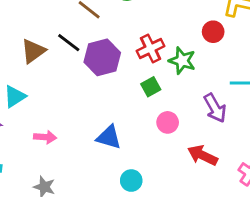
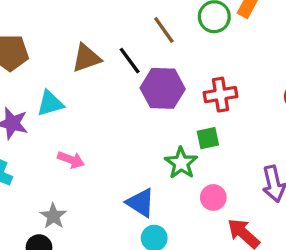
green star: (182, 61) -> (181, 163), moved
pink circle: (168, 122) -> (213, 197), moved
blue triangle: (109, 137) -> (141, 203), moved

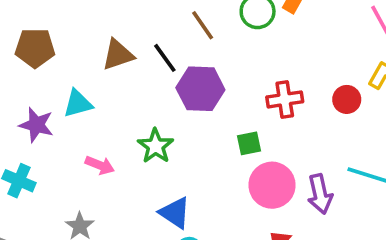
red cross: (220, 95) -> (285, 99), moved
green star: (181, 163) -> (155, 146), moved
pink circle: (213, 197) -> (272, 185), moved, size x1.6

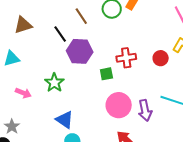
brown triangle: (118, 55) -> (23, 25), moved
green square: (249, 143) -> (106, 74), moved

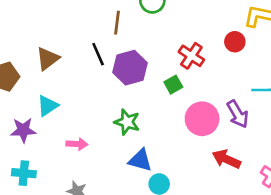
brown line: (81, 16) -> (117, 23), turned 60
black line: (60, 34) -> (98, 54), turned 30
red cross: (126, 58) -> (191, 56), turned -30
green star: (54, 83) -> (127, 122), moved

